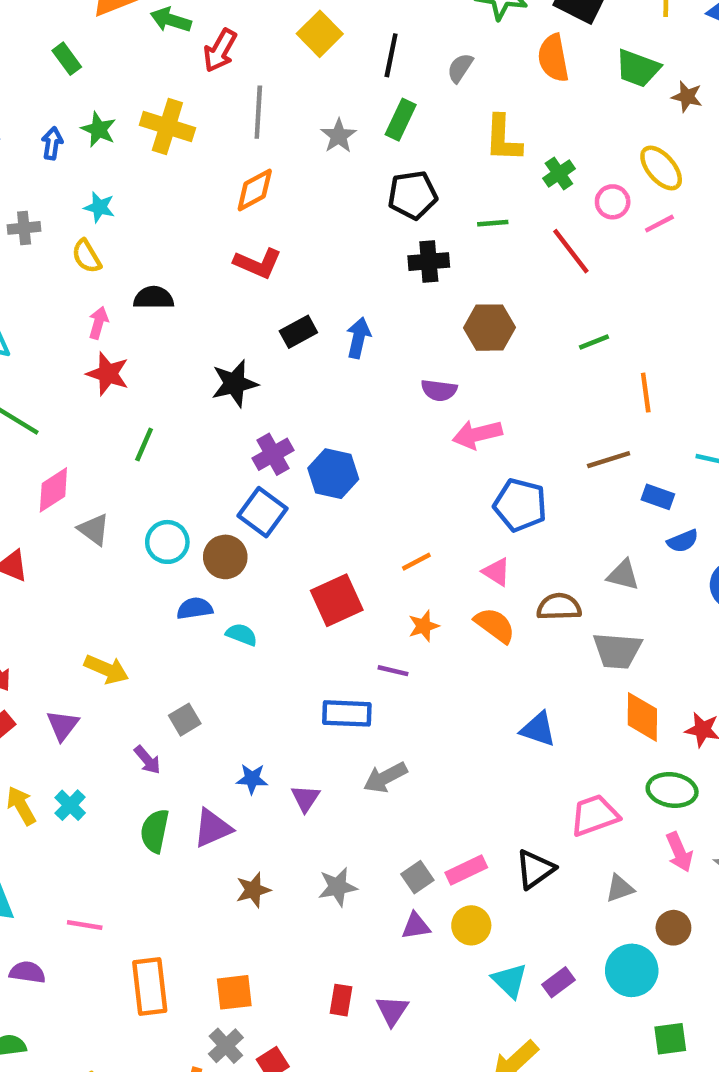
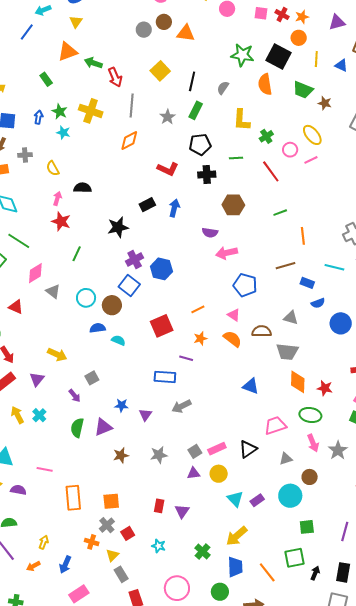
red arrow: (220, 50) -> (115, 77), turned -54
cyan star: (99, 207) -> (63, 133), moved
red L-shape: (258, 263) -> (168, 169), moved

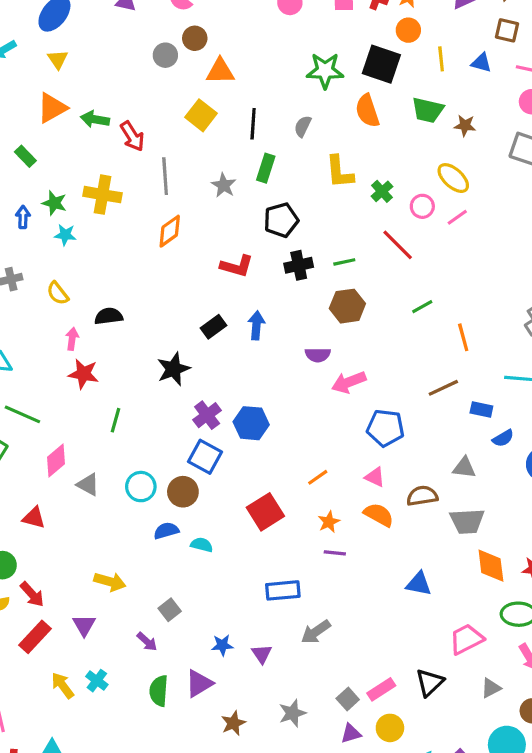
orange triangle: (186, 33) -> (220, 71), moved
green line: (236, 158) -> (344, 262), moved
purple line: (186, 358) -> (335, 553), moved

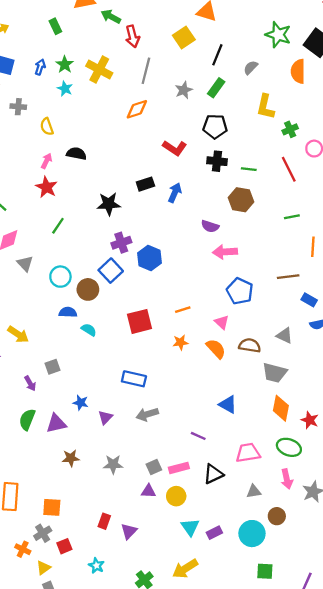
purple line: (335, 553) -> (198, 436), moved

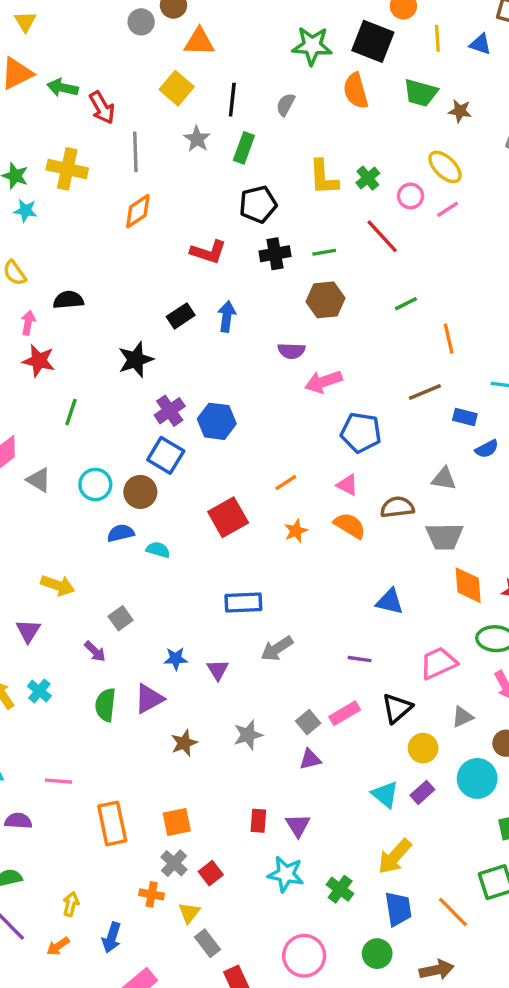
gray star: (184, 90) -> (197, 139), moved
yellow L-shape: (265, 107) -> (323, 177), moved
yellow circle: (176, 496) -> (423, 748), moved
cyan star: (96, 566) -> (286, 874), moved, size x1.5

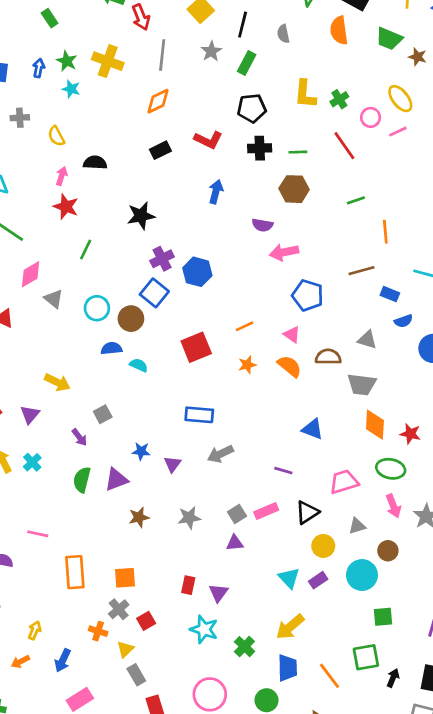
gray semicircle: (286, 105) -> (283, 34), turned -48
black rectangle: (181, 316) -> (160, 150), moved

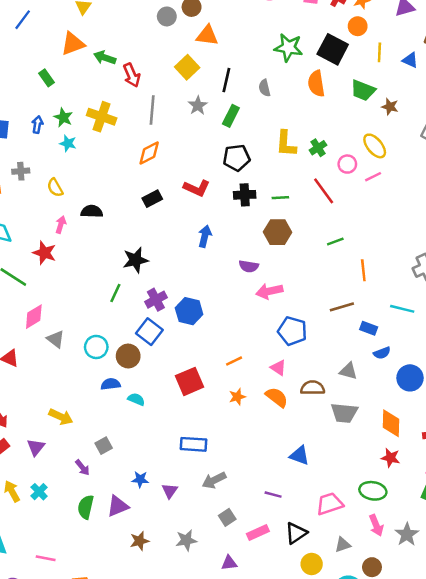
red star: (66, 207) -> (44, 253), moved
green line: (86, 250) -> (115, 293), moved
orange diamond: (375, 425) -> (391, 423), moved
gray square: (237, 514) -> (227, 517), moved

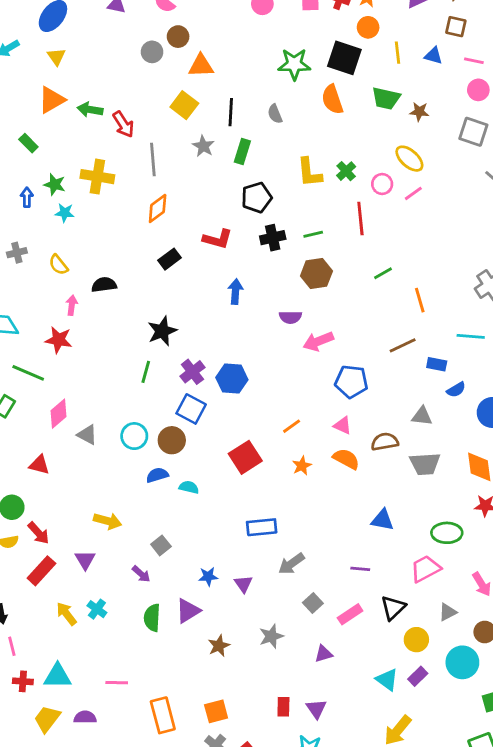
red line: (324, 191) -> (360, 219), turned 40
green ellipse: (373, 491) -> (447, 533), moved

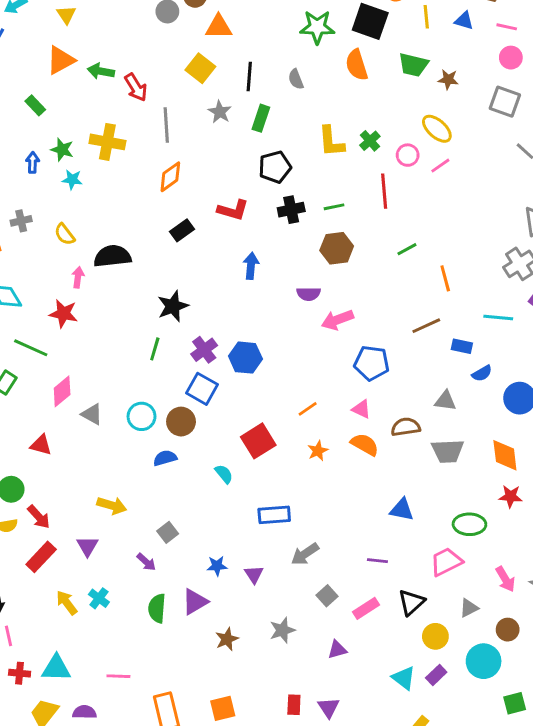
black semicircle: (104, 285) -> (112, 256), size x1.4
cyan semicircle: (189, 487) -> (224, 474), moved, turned 36

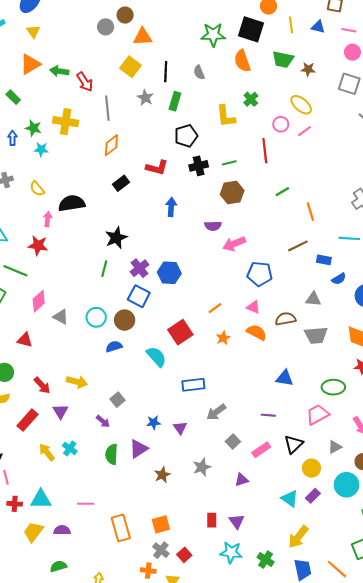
green cross: (370, 141) -> (251, 99), moved
cyan semicircle: (224, 474) -> (156, 357), size x1.5
red arrow: (39, 517) -> (42, 385), moved

